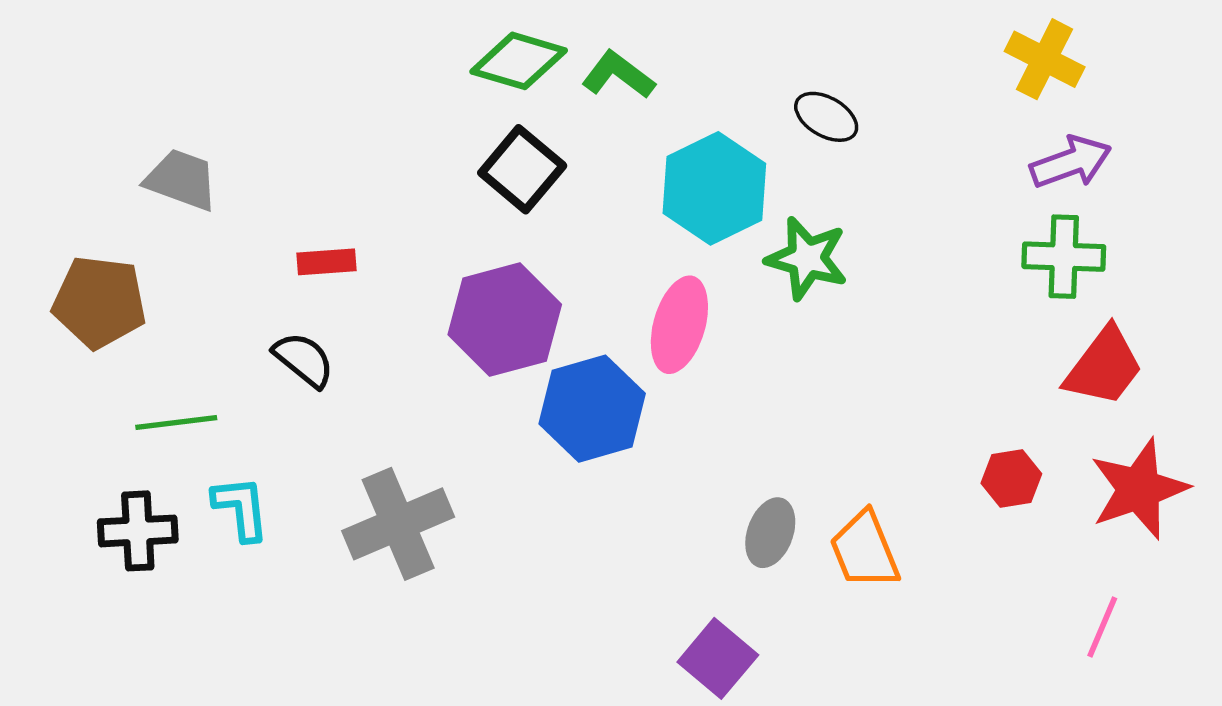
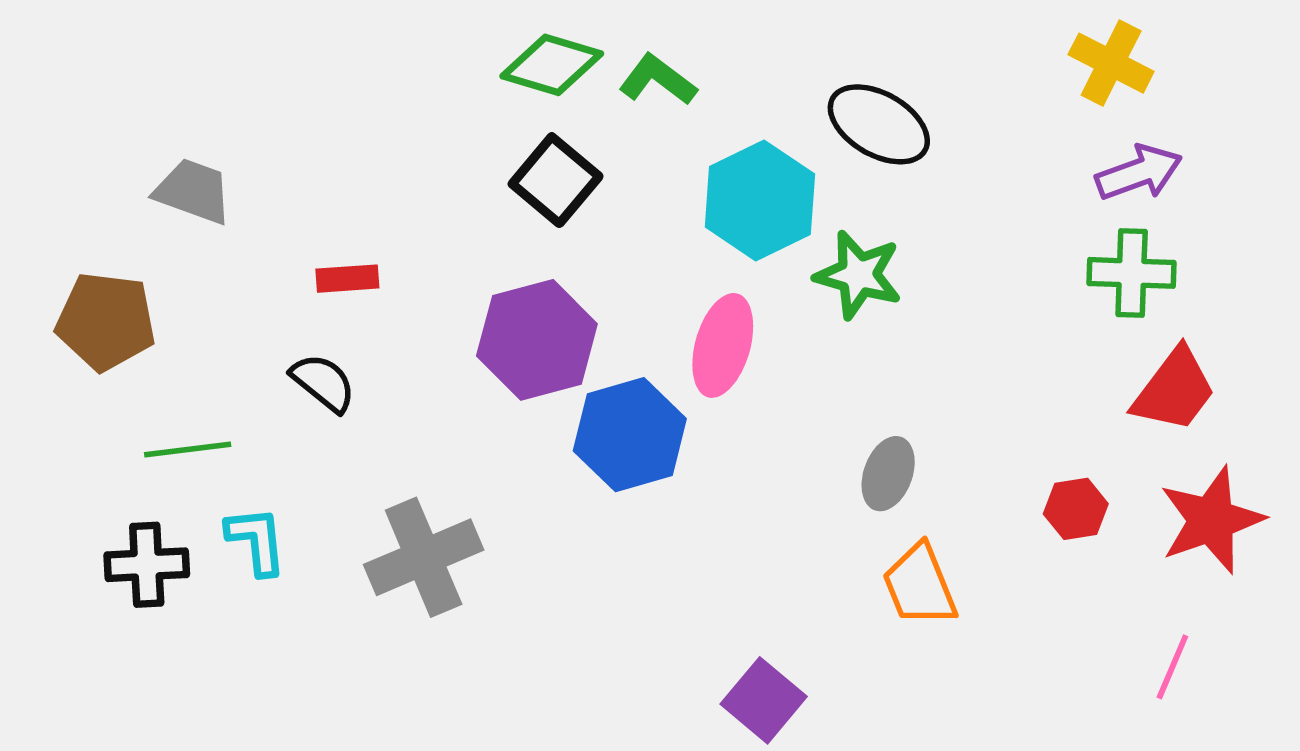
black ellipse: (826, 117) -> (879, 124), size x1.5
gray ellipse: (770, 533) -> (888, 474), moved

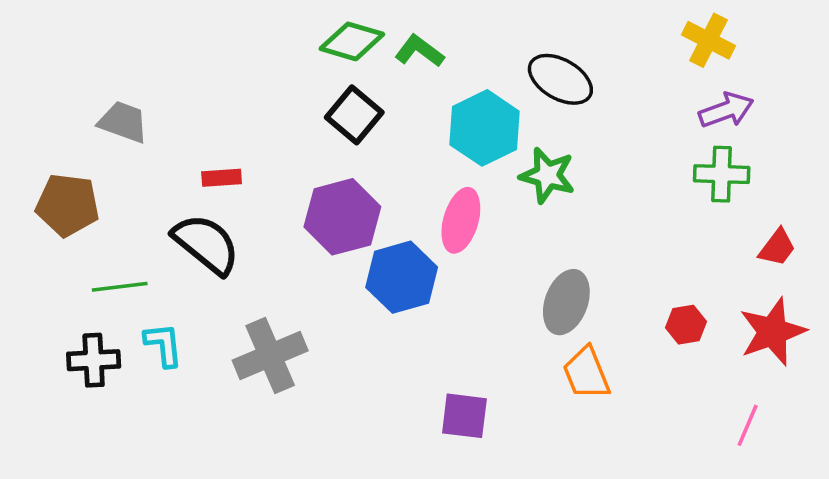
black semicircle: (323, 383) -> (206, 244), size x1.6
red trapezoid: (1174, 390) -> (777, 248), moved, size x0.7
gray ellipse: (888, 474) -> (566, 302), size x1.4
purple square: (764, 700) -> (464, 416), moved, turned -33

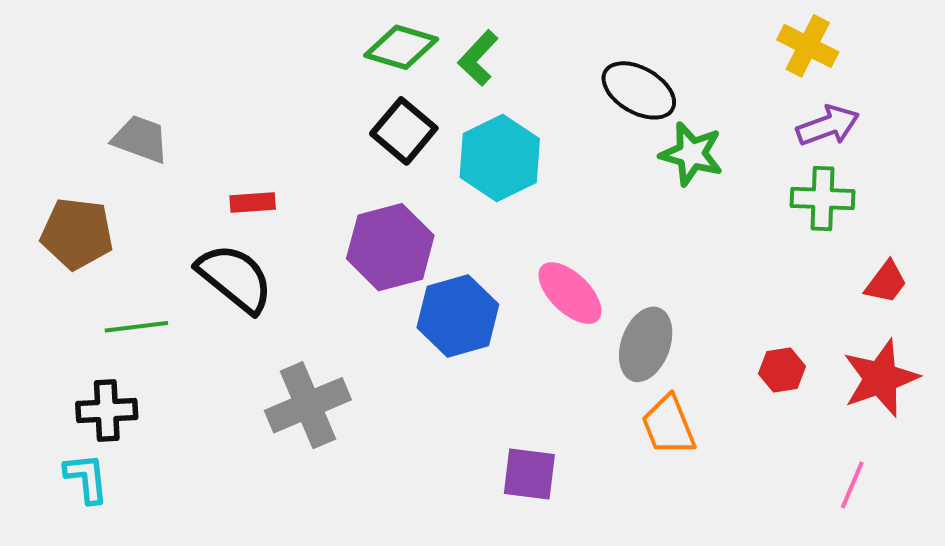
green L-shape: (419, 51) -> (478, 58), turned -84
cyan hexagon: (485, 128) -> (500, 158), moved
green star: (547, 175) -> (691, 154), moved
pink ellipse: (461, 220) -> (570, 293), moved, turned -62
cyan L-shape: (164, 345) -> (86, 478), moved

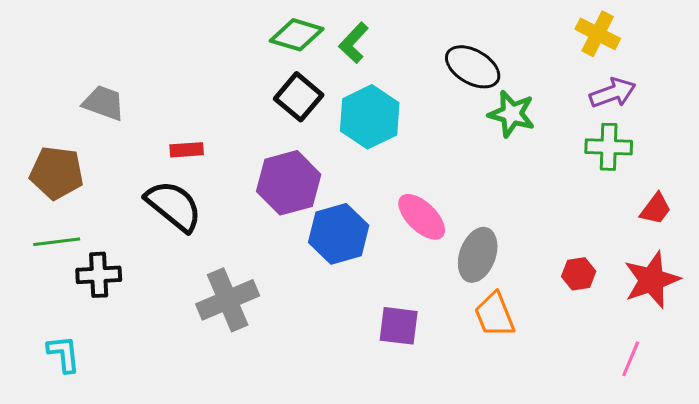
green line: (136, 327) -> (57, 242), moved
black cross: (107, 411) -> (99, 275), moved
purple square: (529, 474) -> (399, 326), moved

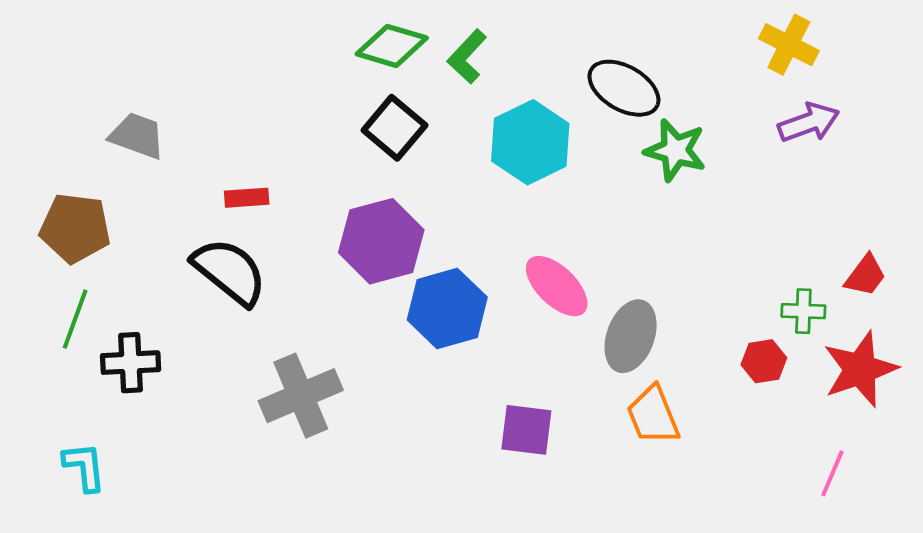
cyan hexagon: (370, 117) -> (530, 142), moved
green cross: (609, 147) -> (803, 311), moved, size x0.7
green line: (57, 242) -> (75, 319), turned -63

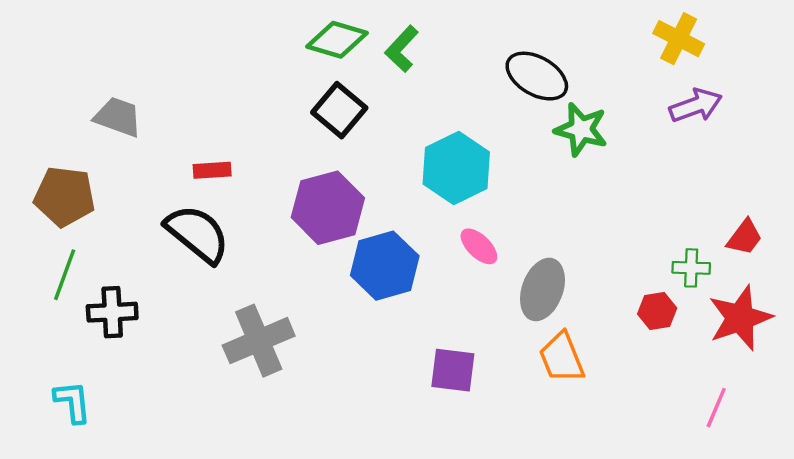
cyan hexagon: (530, 142) -> (456, 168), moved
pink ellipse: (557, 286) -> (479, 246), size x0.7

